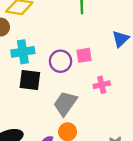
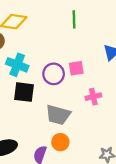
cyan cross: (23, 52) -> (17, 65), turned 30
gray trapezoid: (65, 104) -> (58, 115), turned -110

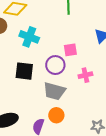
cyan cross: (17, 65) -> (29, 37), moved
purple circle: (54, 74) -> (55, 65), moved

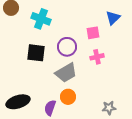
pink square: (70, 50) -> (93, 33), moved
gray trapezoid: (54, 91) -> (66, 73), turned -45

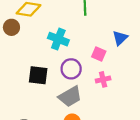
cyan cross: (41, 19) -> (58, 39), moved
pink square: (93, 33) -> (99, 54), turned 32

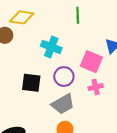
pink square: (99, 54) -> (91, 62), size x1.5

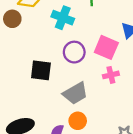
cyan cross: (51, 47) -> (63, 18), moved
purple circle: (64, 77) -> (74, 52), moved

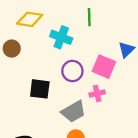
brown circle: (12, 19) -> (12, 49), moved
pink cross: (111, 75) -> (97, 93), moved

